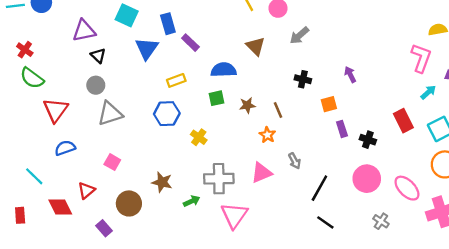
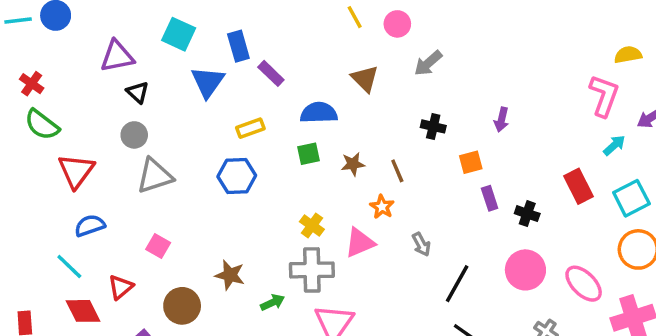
purple arrow: (350, 75) -> (502, 120), turned -140
yellow cross: (199, 137) -> (312, 226), moved
pink triangle: (261, 173) -> (360, 243), moved
cyan line: (34, 176) -> (69, 267), moved

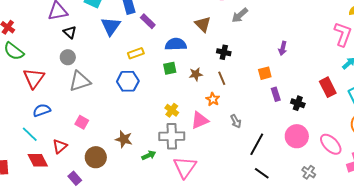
black cross: (433, 126) -> (224, 52), moved

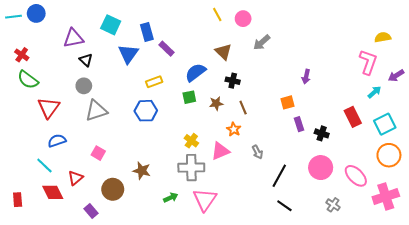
blue semicircle: (176, 44) -> (195, 72), turned -35
black cross: (224, 52) -> (233, 81), moved
green arrow: (149, 155) -> (171, 198), moved

